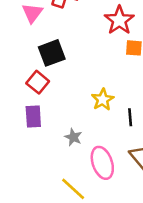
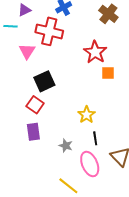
black line: (130, 117) -> (95, 138), moved

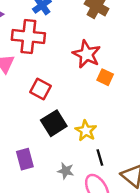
orange square: (108, 73) -> (105, 77), turned 32
black square: (44, 81) -> (54, 123), moved
red square: (35, 105) -> (41, 89), moved

